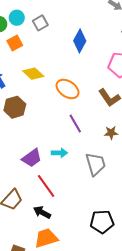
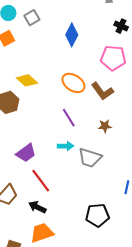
yellow diamond: (33, 74) -> (27, 80), moved
orange ellipse: (67, 89) -> (73, 83), moved
cyan arrow: (59, 153) -> (66, 146), moved
gray trapezoid: (95, 164) -> (90, 158), turned 125

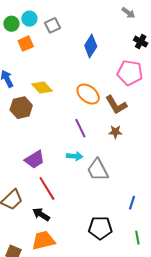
brown star: (105, 126) -> (115, 132), moved
gray trapezoid: (90, 158) -> (98, 170), turned 40

